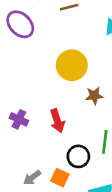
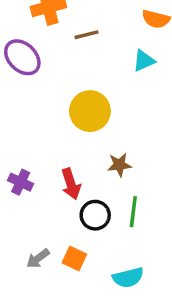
brown star: (94, 96) -> (119, 165), moved
black circle: (78, 156) -> (95, 215), moved

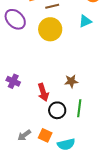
yellow circle: (90, 111) -> (50, 29), moved
purple cross: (21, 182) -> (13, 81), moved
cyan semicircle: (128, 278) -> (66, 144), moved

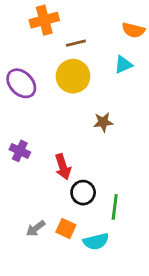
purple ellipse: (15, 19) -> (21, 83), moved
brown star: (71, 81) -> (103, 122), moved
green line: (79, 108) -> (115, 207), moved

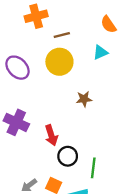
orange semicircle: (133, 30) -> (108, 24), turned 42
purple cross: (20, 151) -> (16, 122), size x1.5

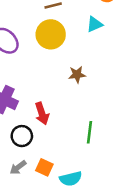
black circle: (68, 156) -> (22, 136), moved
green line: (93, 168) -> (90, 132), moved

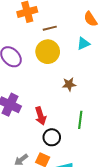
green line: (90, 132) -> (80, 120), moved
black circle: (22, 136) -> (52, 137), moved

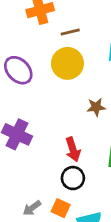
red arrow: (41, 116) -> (73, 149), moved

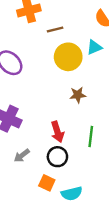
yellow circle: (67, 63) -> (68, 57), moved
gray arrow: (32, 208) -> (22, 156), moved

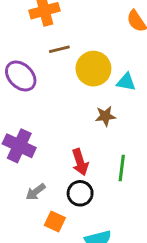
brown line: (55, 29) -> (59, 49), moved
cyan triangle: (94, 47) -> (126, 82), moved, turned 35
orange square: (47, 183) -> (55, 222), moved

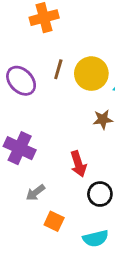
brown line: (59, 49) -> (58, 69), moved, turned -60
black circle: (80, 193) -> (100, 194), moved

